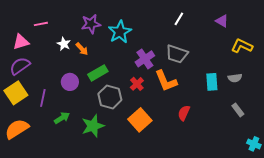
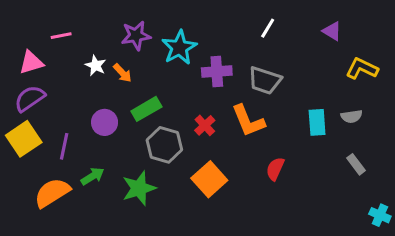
purple cross: (145, 59) -> (217, 71), moved, turned 30
orange semicircle: (17, 129) -> (52, 193), moved

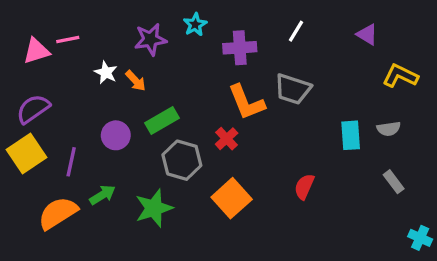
cyan star: (179, 48) -> (195, 25), moved, size x0.6
pink triangle: (31, 63) -> (36, 51), moved
purple cross: (217, 71) -> (240, 48), moved
orange L-shape: (248, 121) -> (246, 102), moved

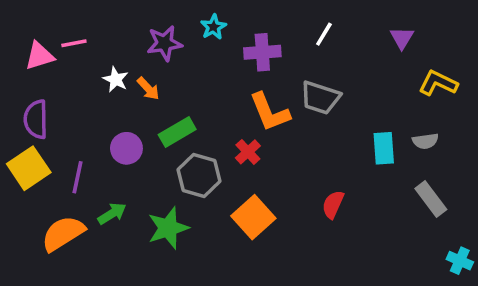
purple triangle: (367, 34) -> (402, 38), turned 30
purple semicircle: (33, 109) -> (36, 119), turned -56
gray rectangle: (394, 182) -> (431, 199), size x1.4

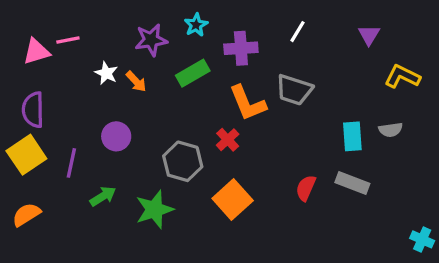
green rectangle: (177, 132) -> (193, 73), moved
gray rectangle: (431, 199) -> (352, 183), moved, turned -32
orange semicircle: (63, 233) -> (26, 215), moved, size x0.7

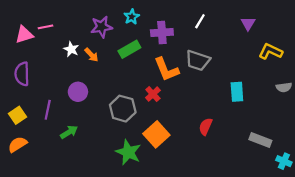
gray semicircle: (391, 130) -> (284, 87), moved
yellow square: (26, 155) -> (18, 115), moved, size x0.7
gray rectangle: (352, 183) -> (260, 140), moved
green star: (154, 210) -> (128, 152), moved, turned -30

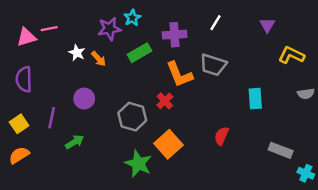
cyan star: (132, 17) -> (132, 18), moved

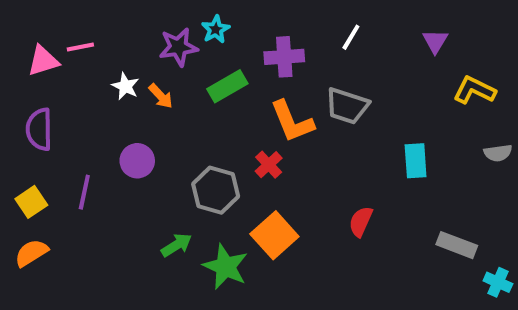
green arrow: (75, 142) -> (176, 245), moved

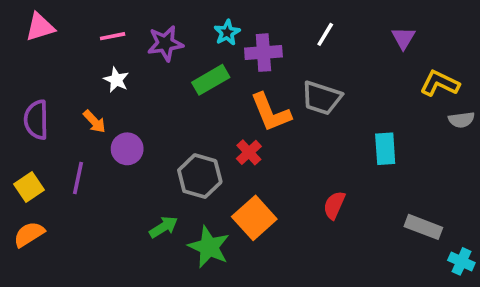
cyan star: (216, 29) -> (227, 33), moved
pink line: (80, 47) -> (113, 36), moved
pink triangle: (43, 61) -> (40, 27), moved
orange arrow: (161, 96) -> (94, 122), moved
gray semicircle: (498, 153) -> (461, 120), moved

